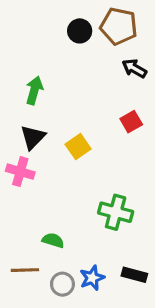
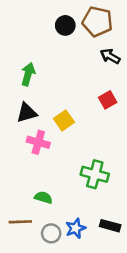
black triangle: (33, 137) -> (27, 113), turned 30
pink cross: (20, 172) -> (38, 142), moved

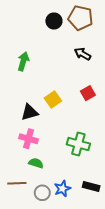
black arrow: (110, 56) -> (83, 54), moved
red square: (108, 100) -> (88, 93), moved
black triangle: (27, 113) -> (30, 112), moved
pink cross: (38, 142) -> (28, 139), moved

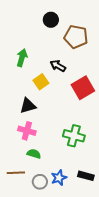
brown pentagon: (80, 18) -> (76, 37), moved
black arrow: (83, 54) -> (58, 66), moved
red square: (88, 93) -> (83, 88), size x1.6
yellow square: (53, 99) -> (41, 82), moved

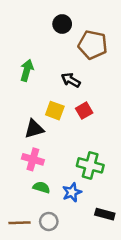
yellow square: (41, 82) -> (55, 111), moved, turned -35
red square: (83, 88) -> (84, 111), moved, size x0.6
brown line: (16, 173) -> (20, 223), moved
blue star: (59, 178) -> (72, 192), moved

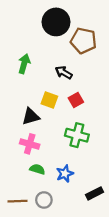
black circle: (62, 24) -> (56, 22), size x1.6
green cross: (90, 165) -> (77, 135), moved
black rectangle: (105, 214) -> (94, 193), turned -42

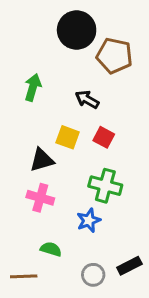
red square: (76, 100) -> (104, 137), turned -32
green semicircle: (37, 169) -> (51, 249), moved
blue star: (65, 174) -> (89, 220), moved
gray circle: (44, 200) -> (93, 275), moved

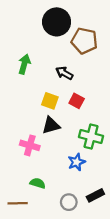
black triangle: (42, 160) -> (51, 125), moved
green cross: (105, 186) -> (91, 136), moved
blue star: (89, 220) -> (77, 162), moved

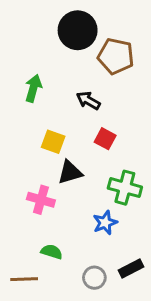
yellow square: (50, 101) -> (53, 142), moved

